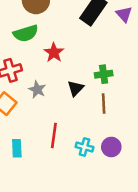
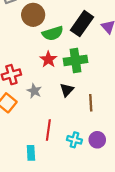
green semicircle: (26, 33) -> (53, 33), moved
green cross: (104, 74) -> (76, 60), moved, size x1.5
cyan rectangle: (17, 148) -> (31, 153), moved

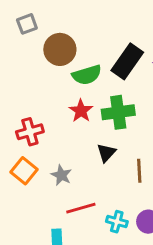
gray star: (34, 91) -> (61, 175), moved
red line: (48, 130) -> (81, 208), turned 66

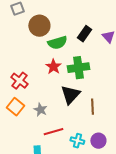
black rectangle: (127, 61) -> (84, 34), size x0.7
red cross: (30, 132) -> (19, 81), turned -36
black triangle: (106, 153) -> (70, 95), size x1.5

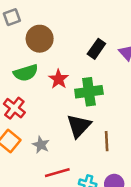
green semicircle: (57, 43) -> (26, 73), moved
red star: (53, 67) -> (59, 79), moved

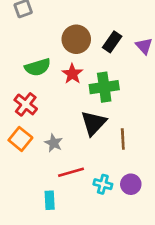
brown circle: (40, 39) -> (76, 39), moved

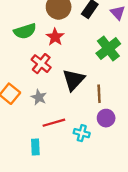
green cross: (104, 87) -> (108, 49), moved, turned -30
red cross: (26, 104) -> (41, 64), moved
purple circle: (131, 184) -> (106, 118), moved

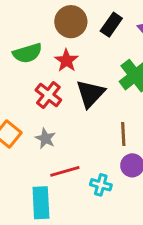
black triangle: (74, 80) -> (90, 94), moved
cyan rectangle: (35, 147) -> (41, 203), size x1.5

